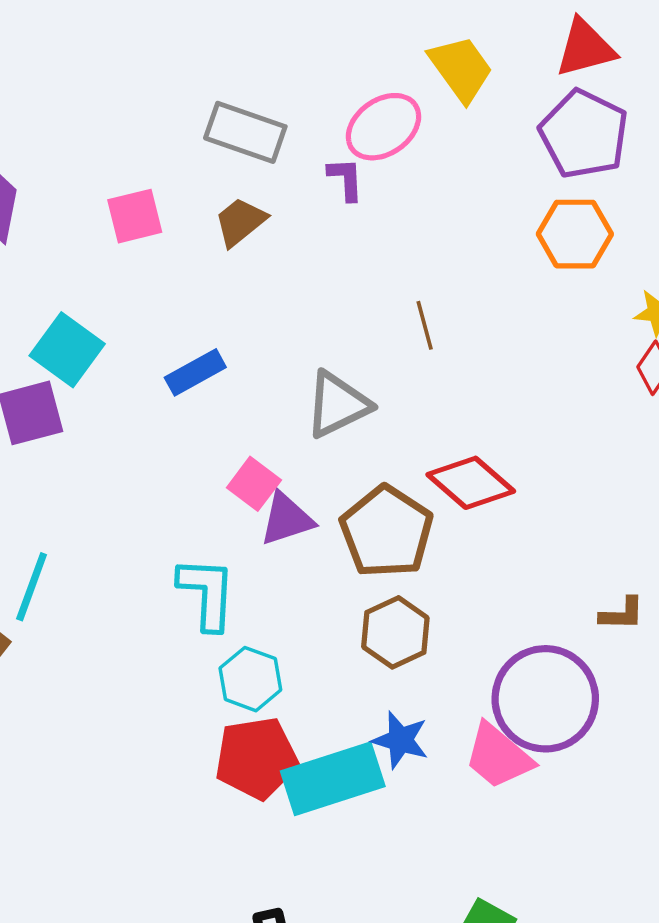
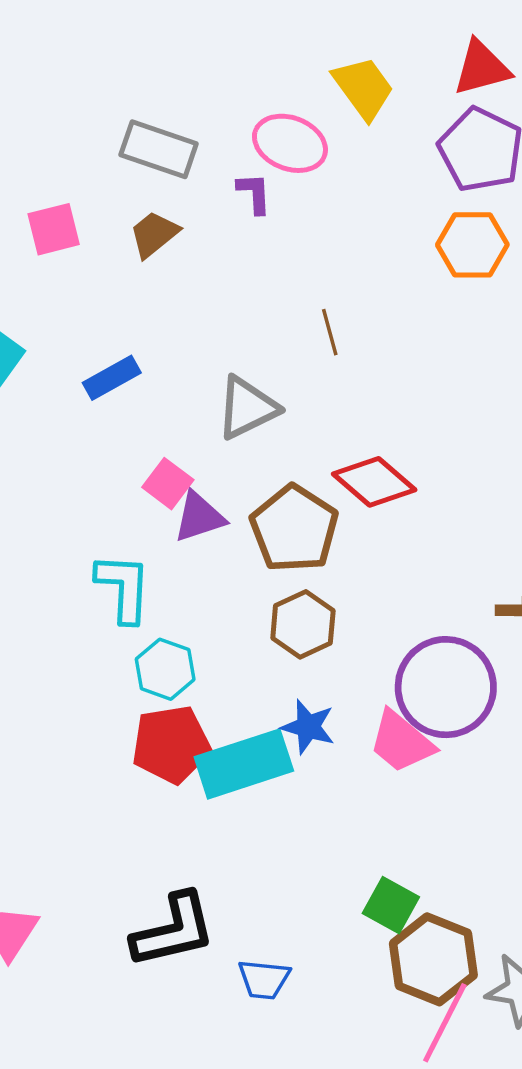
pink ellipse: (383, 127) -> (290, 143), turned 56

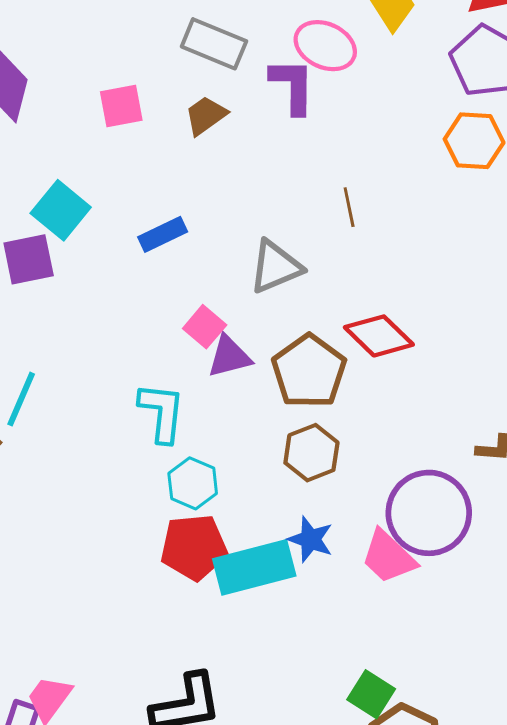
purple L-shape: (254, 193) -> (292, 86), size x1.6

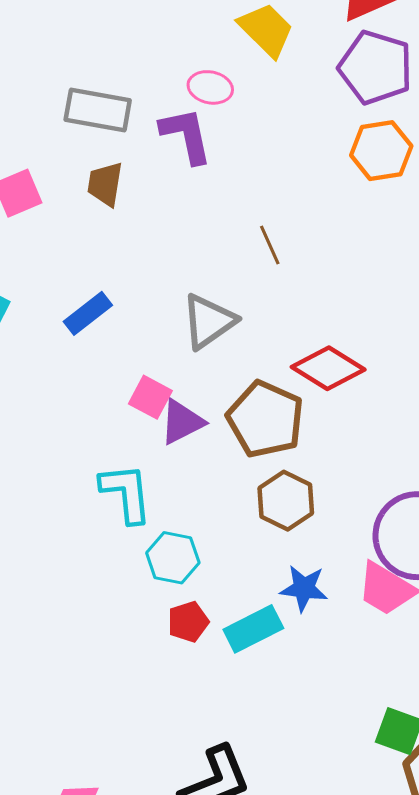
pink ellipse: (325, 46) -> (210, 87), size x0.7
brown trapezoid: (206, 115) -> (105, 184), turned -33
red pentagon: (194, 547) -> (188, 622), size x0.6
cyan rectangle: (254, 567) -> (253, 629), size x0.7

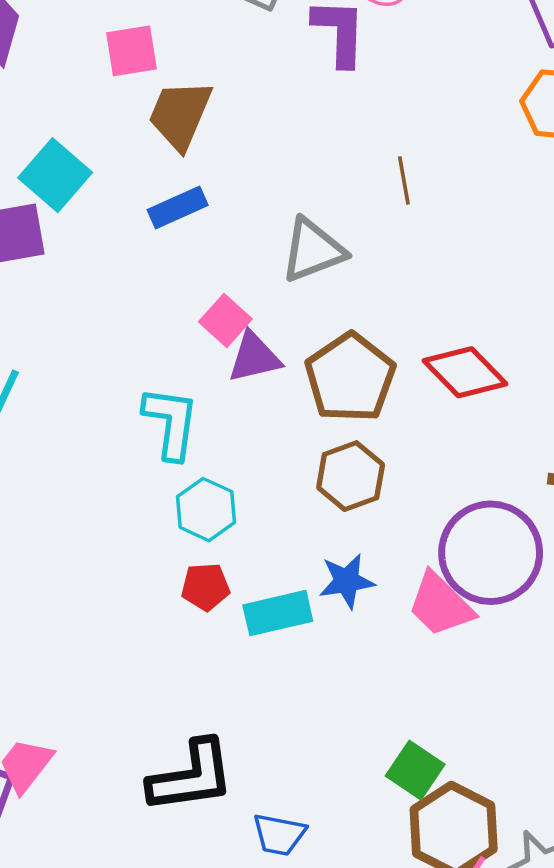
brown trapezoid: (105, 184) -> (180, 115), moved, size x1.4
red diamond: (328, 368) -> (465, 372), moved
blue star: (304, 588) -> (347, 581), turned -30

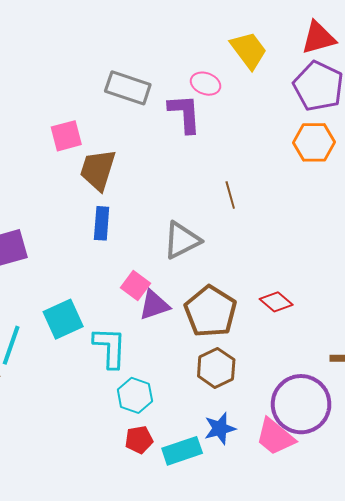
cyan square: (55, 175) -> (63, 319), moved, turned 30
blue rectangle: (178, 207) -> (102, 223), turned -56
red diamond: (465, 372) -> (276, 302), size x0.7

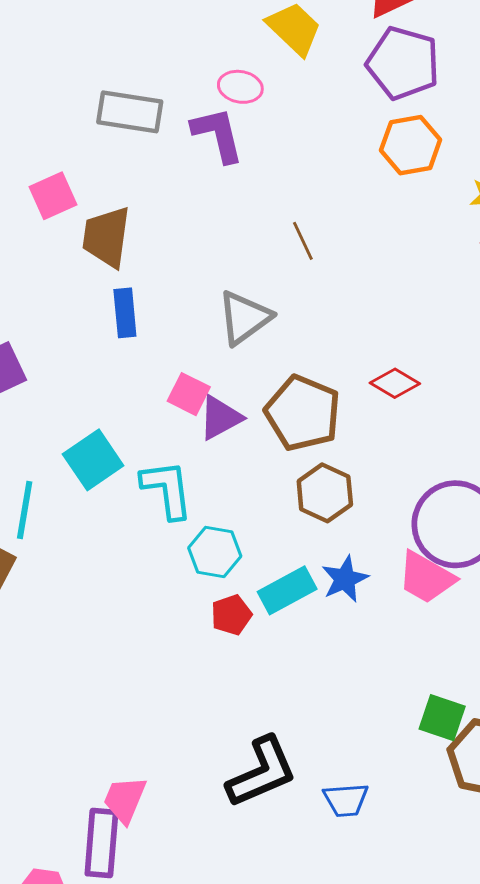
cyan rectangle: (182, 451) -> (287, 590), moved

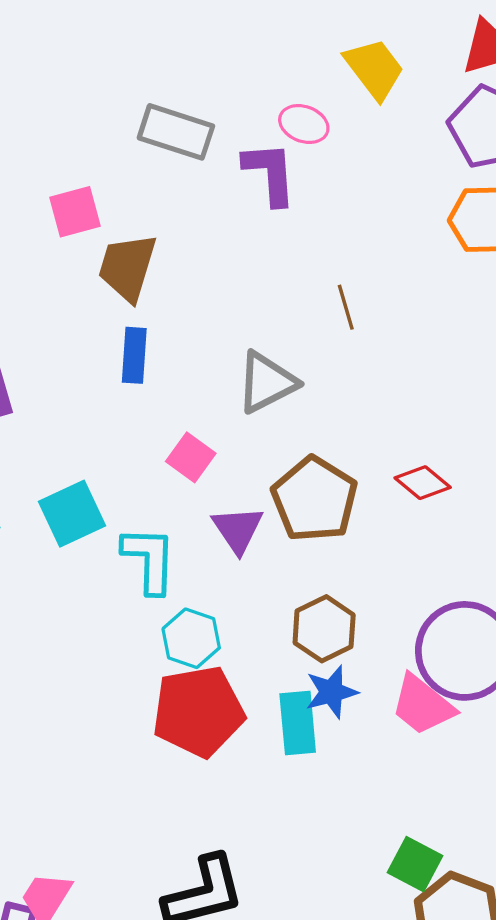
purple triangle: (220, 418) -> (238, 530), moved, turned -45
brown hexagon: (325, 493) -> (324, 629), moved
cyan rectangle: (287, 590) -> (298, 723), moved, turned -76
red pentagon: (231, 615) -> (198, 711), size x2.0

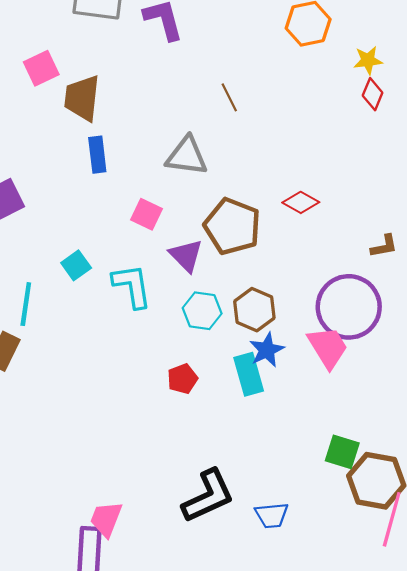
gray triangle: (267, 382) -> (187, 156), turned 45
cyan square: (72, 514) -> (76, 265), size x0.7
cyan hexagon: (191, 638) -> (202, 311), moved
pink trapezoid: (422, 705) -> (328, 347), turned -150
red pentagon: (198, 711) -> (182, 379), size x0.5

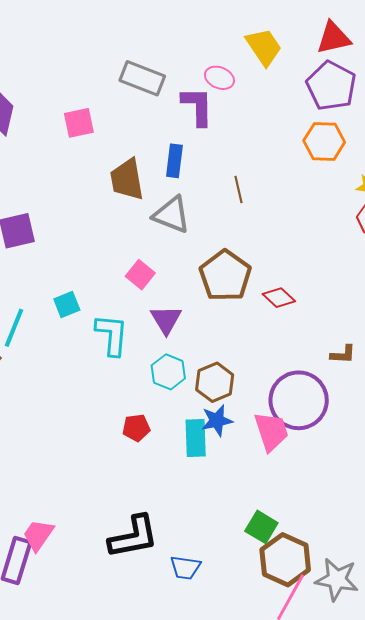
brown trapezoid: (82, 98) -> (127, 179), moved, turned -30
blue rectangle: (97, 155) -> (174, 161), moved
gray triangle: (187, 156) -> (172, 215), moved
brown pentagon: (232, 226) -> (225, 276), moved

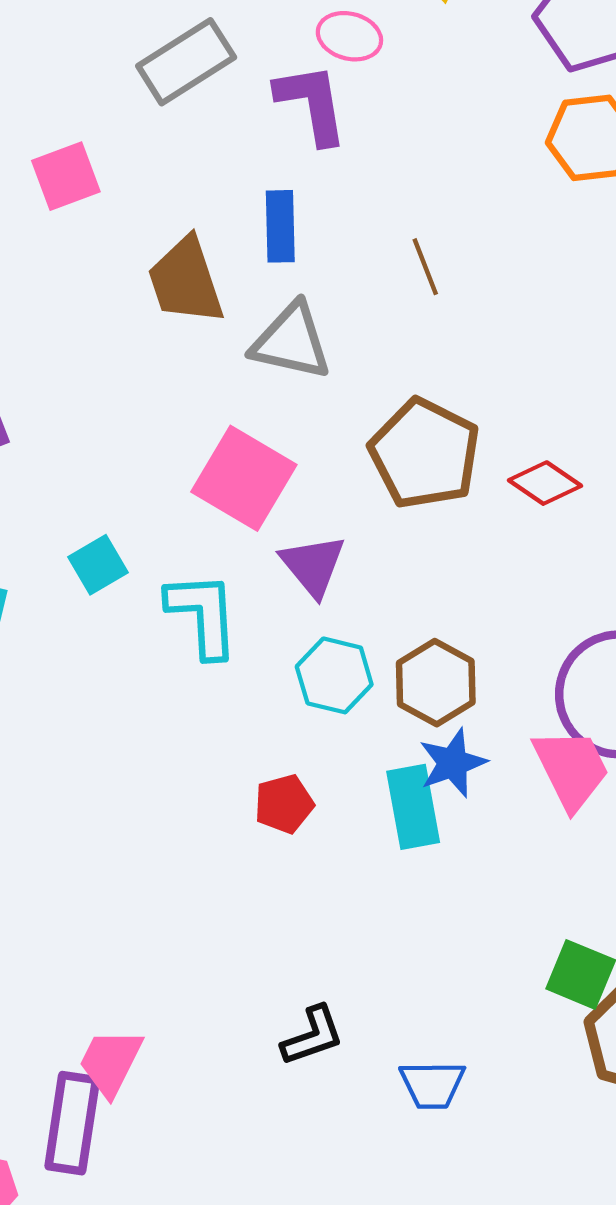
gray rectangle: (142, 78) -> (186, 62), turned -45
pink square: (140, 275) -> (244, 478), size x1.6
black L-shape: (133, 537) -> (313, 1036), size x0.6

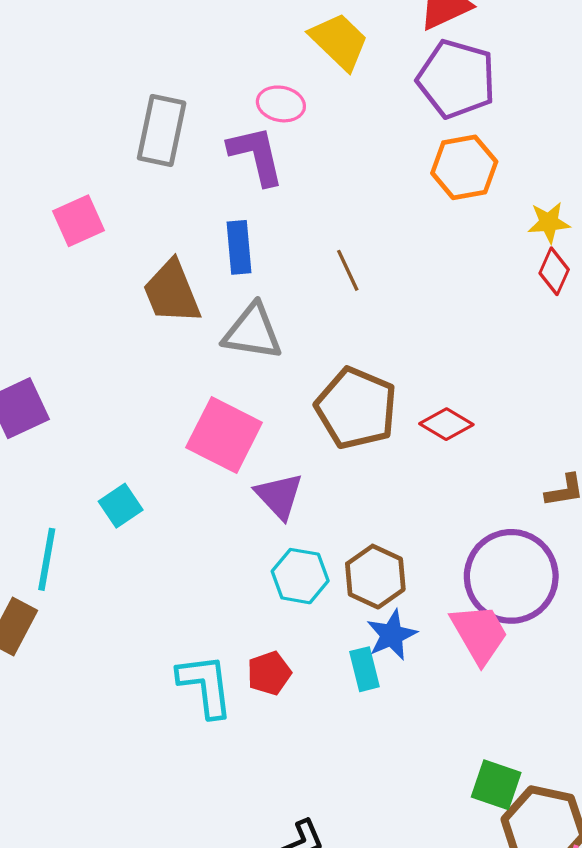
gray rectangle: (186, 62) -> (162, 131), turned -42
cyan L-shape: (203, 615) -> (205, 685), moved
cyan rectangle: (413, 807) -> (365, 669), size x0.7

